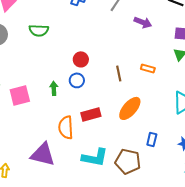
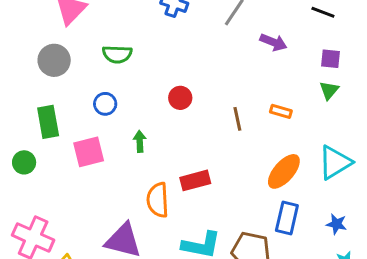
blue circle: (77, 80) -> (105, 104), moved
orange ellipse: (130, 108) -> (284, 171), moved
blue rectangle: (152, 139) -> (287, 218), size x1.5

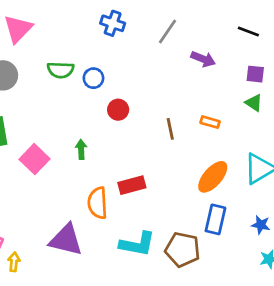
green triangle: (329, 90) -> (254, 103), turned -36
blue circle: (105, 104) -> (93, 78), moved
pink square: (89, 152) -> (34, 159), turned -32

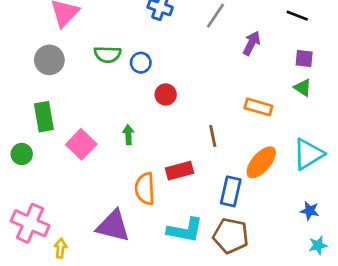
purple arrow: (203, 59) -> (252, 43), turned -85
orange rectangle: (210, 122) -> (258, 107), size x1.4
brown line: (170, 129) -> (213, 136), moved
blue rectangle: (215, 219) -> (231, 191), moved

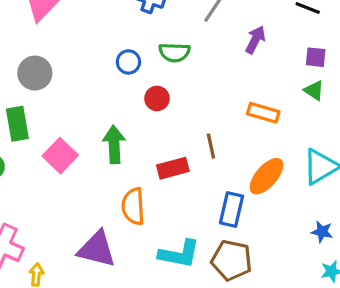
green semicircle: (108, 54) -> (174, 52), moved
gray circle: (49, 60) -> (35, 73), moved
green arrow: (128, 135) -> (114, 144), size x1.6
red rectangle: (180, 171) -> (173, 168), moved

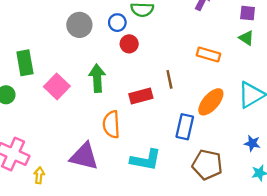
blue circle: (128, 62) -> (117, 23), moved
gray circle: (35, 73) -> (79, 25), moved
brown pentagon: (232, 260) -> (207, 165), moved

